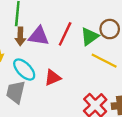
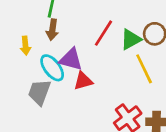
purple triangle: (39, 36) -> (71, 59), moved
yellow line: (104, 61) -> (144, 69), turned 30

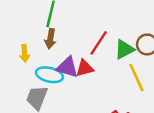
cyan ellipse: (52, 68) -> (49, 75), turned -40
red triangle: (83, 81) -> (85, 68), moved

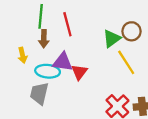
red line: (99, 43) -> (67, 24), moved, turned -40
red triangle: (85, 68) -> (79, 72), moved, turned -30

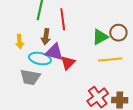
brown arrow: (44, 39) -> (46, 37), moved
yellow line: (126, 62) -> (110, 59), turned -70
gray trapezoid: (39, 93) -> (30, 77), turned -100

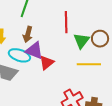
red line: (63, 19) -> (66, 22), moved
green triangle: (100, 37) -> (81, 41), turned -30

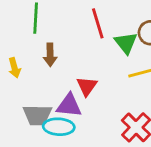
purple triangle: (34, 51) -> (69, 105), moved
cyan ellipse: (19, 55) -> (59, 127), moved

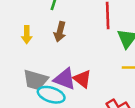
red triangle: (87, 86) -> (82, 79), moved, turned -42

